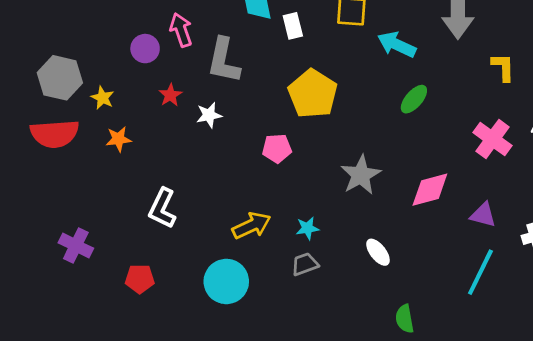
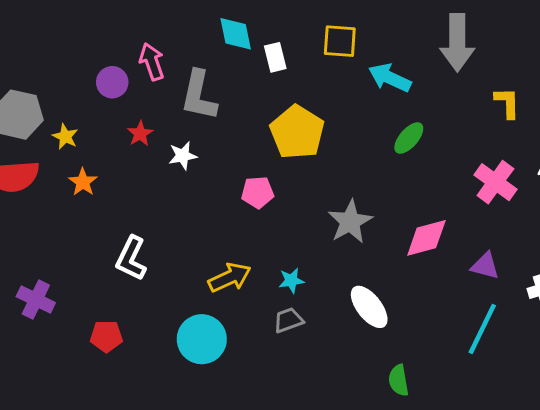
orange star: (118, 139) -> (83, 182), turned -30
white ellipse: (378, 252) -> (369, 307), size x1.4

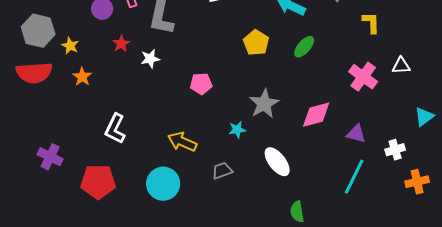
yellow pentagon: (297, 132) -> (256, 43), moved, size x0.7
yellow arrow: (230, 278) -> (182, 142), turned -132
cyan star: (291, 280) -> (237, 130), moved
red pentagon: (106, 336) -> (98, 182), size x1.6

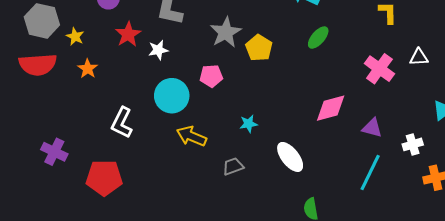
yellow pentagon: (256, 43) -> (259, 48), moved
red star: (121, 44) -> (128, 34), size x1.4
gray star: (264, 104) -> (226, 32), moved
cyan circle: (163, 184) -> (172, 96), moved

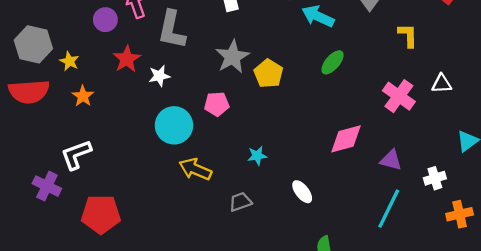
white L-shape: (122, 123) -> (76, 155), moved, turned 44
white ellipse: (290, 157) -> (302, 192), size x0.7

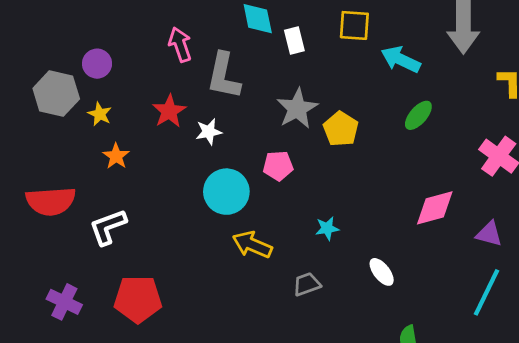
purple circle: (105, 20) -> (97, 64), moved
red semicircle: (29, 92) -> (51, 201), moved
purple cross: (47, 186) -> (64, 302), moved

